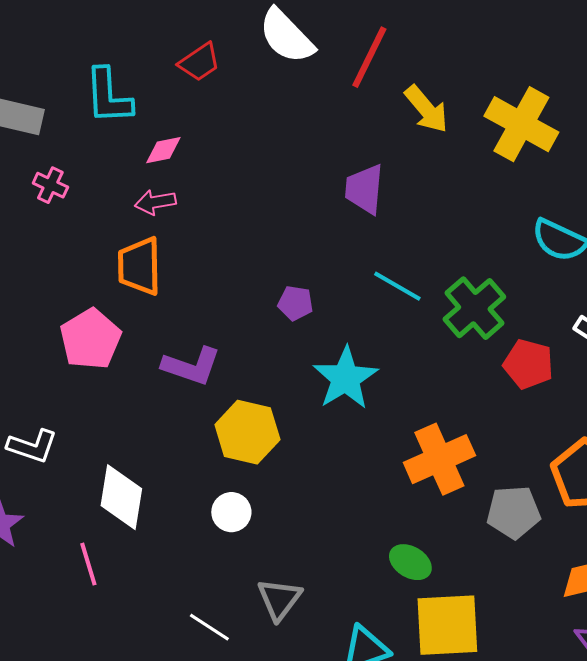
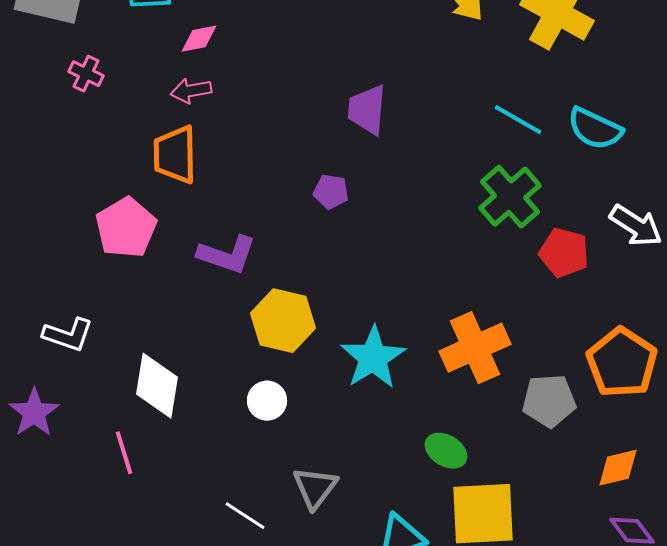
purple trapezoid: (364, 189) -> (367, 110), moved
cyan line: (397, 286) -> (518, 120), moved
cyan star: (345, 378) -> (373, 358), moved

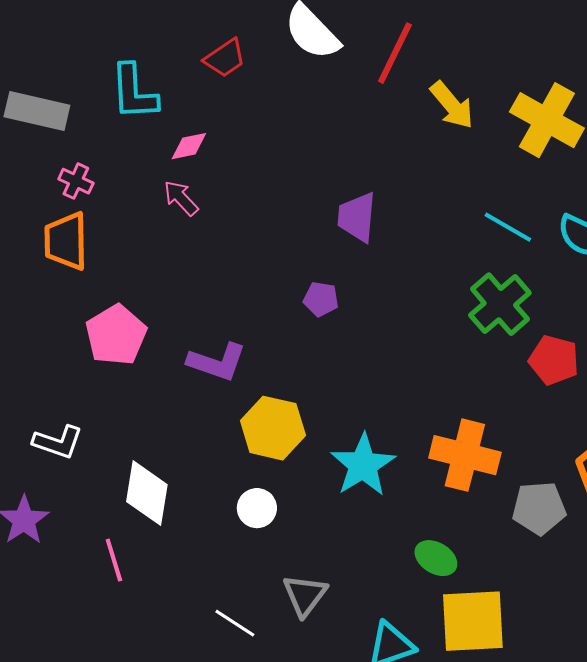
pink arrow: (191, 91) -> (181, 198), turned 57
orange trapezoid: (175, 155) -> (66, 241), moved
orange cross: (475, 348) -> (465, 455), turned 38

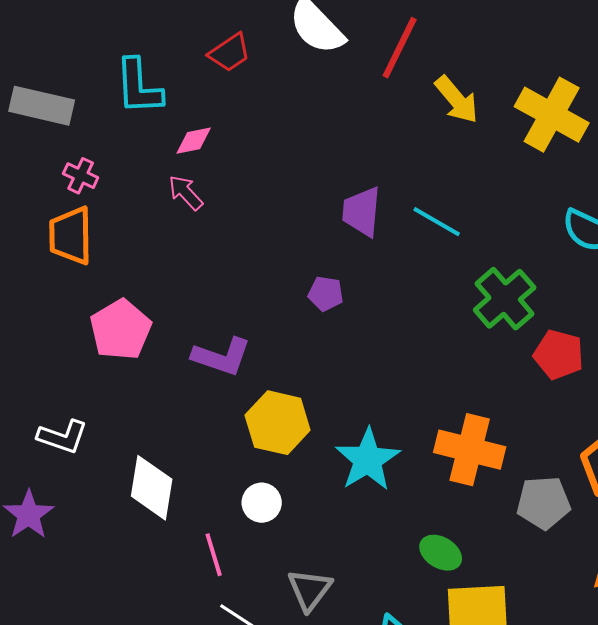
cyan line: (508, 227) -> (437, 222), moved
pink line: (114, 560) -> (214, 555), moved

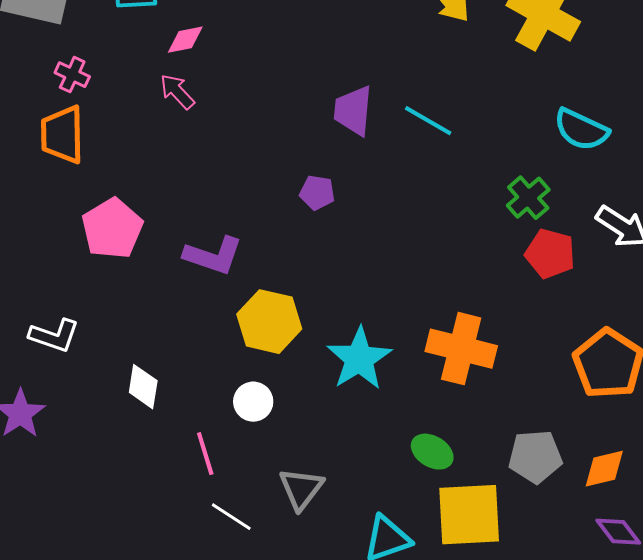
green cross: (505, 299) -> (528, 198), moved, size x0.7
white diamond: (152, 488) -> (143, 387), size x0.7
gray pentagon: (544, 503) -> (535, 457), moved

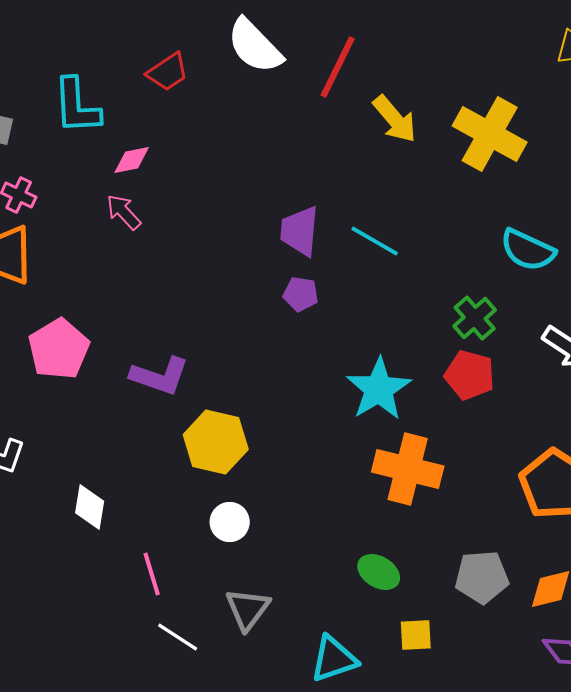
purple pentagon: (317, 193) -> (301, 294), moved
red pentagon: (550, 254) -> (470, 375), moved
cyan star: (359, 359) -> (379, 389), moved
white circle: (253, 402) -> (230, 522), moved
yellow square: (469, 515) -> (416, 635), size x0.5

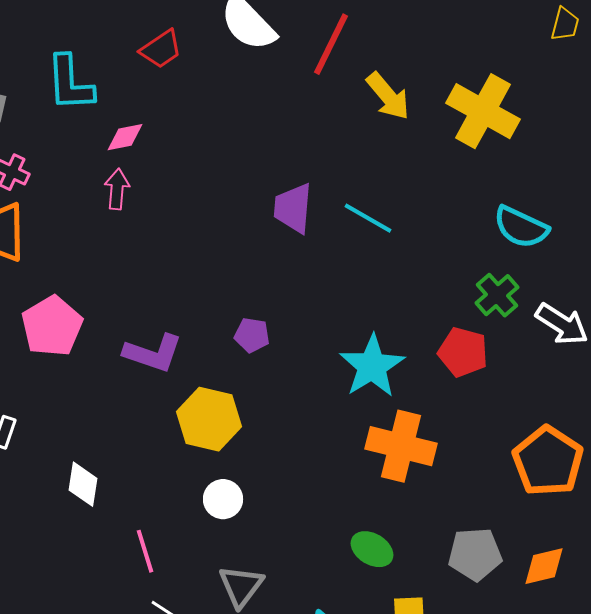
pink arrow: (124, 212) -> (117, 189), turned 48
purple pentagon: (301, 294) -> (252, 335), moved
green cross: (475, 318) -> (497, 295), moved

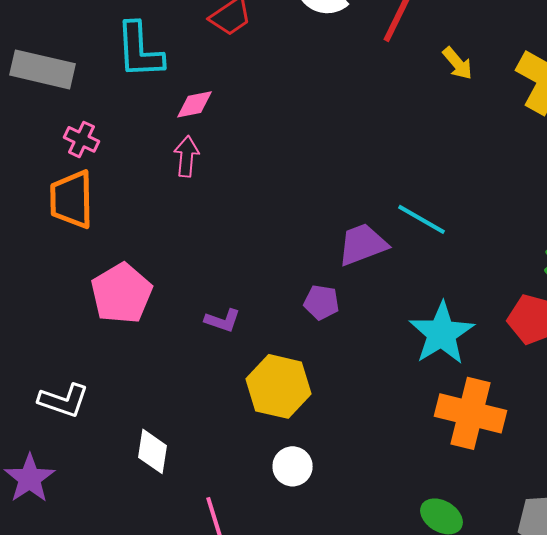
yellow arrow: (388, 96) -> (458, 63), size x0.7
purple trapezoid: (293, 208) -> (363, 244), moved, turned 64
cyan line: (368, 218) -> (422, 219), moved
purple L-shape: (153, 353) -> (223, 320), size x0.6

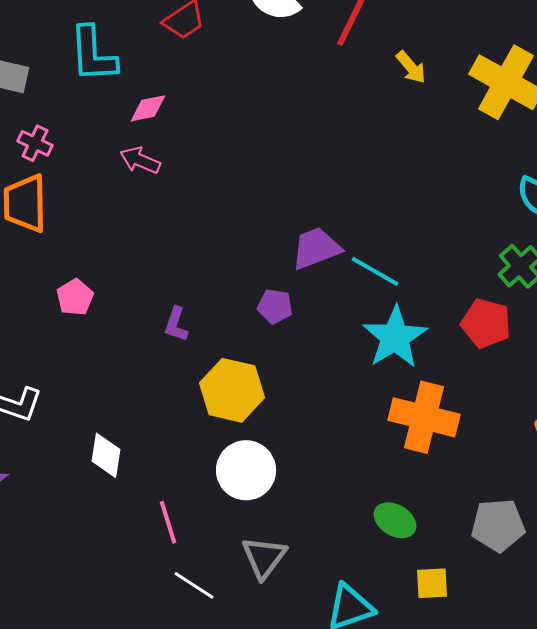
pink arrow: (187, 156) -> (140, 160), turned -72
cyan line: (422, 219) -> (375, 271), moved
pink pentagon: (122, 293) -> (75, 297), size x0.6
purple L-shape: (223, 320) -> (176, 324), turned 90
white circle: (293, 466) -> (246, 470), size x1.5

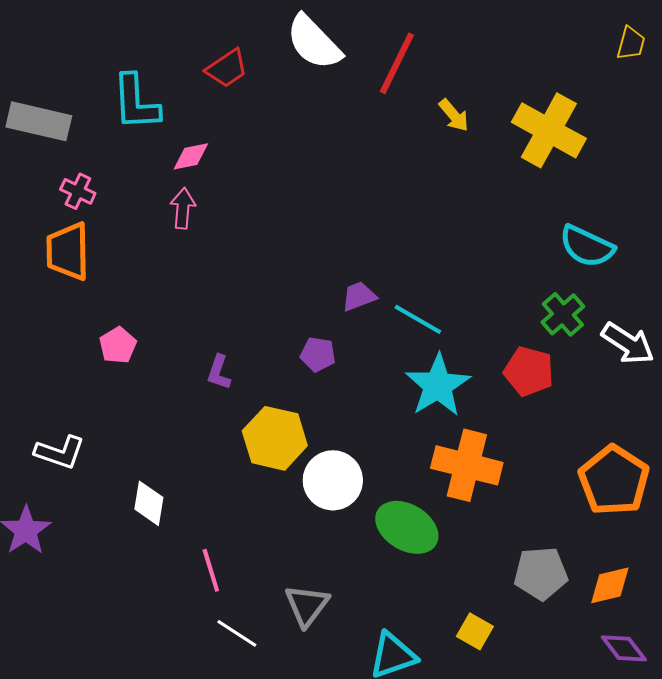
pink arrow: (140, 160) -> (183, 208), turned 72
purple trapezoid: (316, 248) -> (359, 296), size x0.7
white circle: (246, 470) -> (333, 480), moved
green ellipse: (395, 520) -> (407, 527), moved, size x1.5
yellow square: (432, 583) -> (475, 631), turned 33

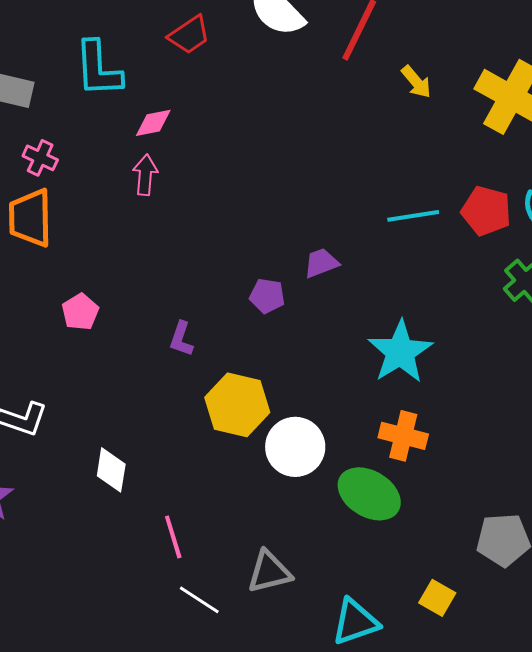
cyan line: (418, 319) -> (413, 216), moved, turned -39
purple pentagon: (318, 354) -> (267, 296), moved
red pentagon: (529, 371) -> (486, 211), moved
orange cross: (467, 465) -> (403, 436), moved, size x0.7
gray triangle: (307, 605) -> (269, 572), turned 39

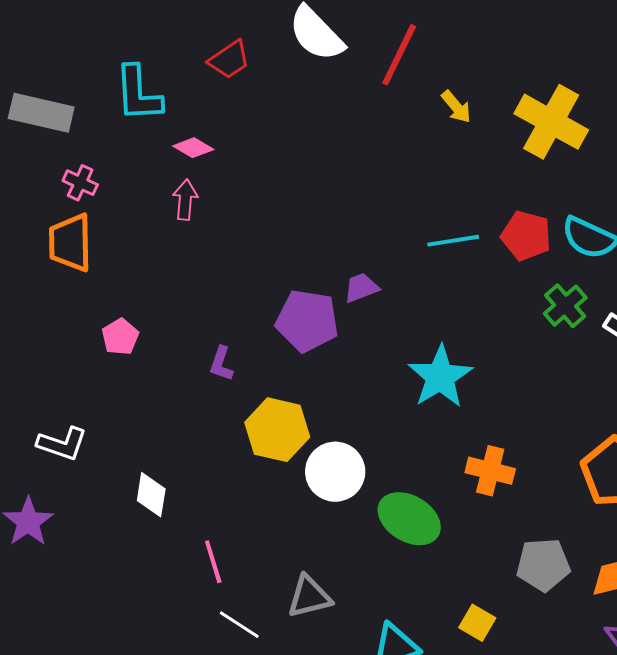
pink diamond: (153, 123) -> (193, 148), turned 42
purple pentagon: (267, 296) -> (307, 321), size x1.8
orange cross: (403, 436) -> (490, 471), moved

